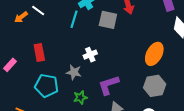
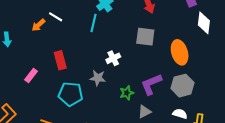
gray square: (108, 20) -> (145, 37), moved
orange ellipse: (154, 54) -> (180, 52), turned -40
purple L-shape: (109, 85) -> (151, 84), moved
green star: (80, 97) -> (127, 93), moved

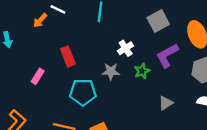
gray square: (145, 37) -> (158, 21), turned -30
purple L-shape: (151, 84) -> (167, 55), moved
green star: (127, 93) -> (142, 71), moved

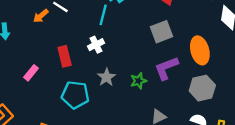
white cross: (126, 48) -> (96, 45), moved
gray star: (111, 71) -> (107, 77), turned 30

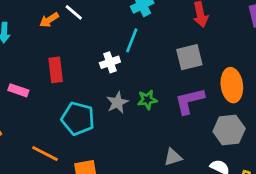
cyan line: (103, 15) -> (132, 40), moved
red rectangle: (65, 56) -> (56, 70), moved
pink rectangle: (31, 73) -> (18, 90), moved, turned 63
green star: (138, 81) -> (147, 100), moved

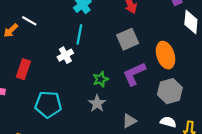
red rectangle: (56, 70) -> (23, 69), turned 36
gray star: (117, 103) -> (97, 103), moved

